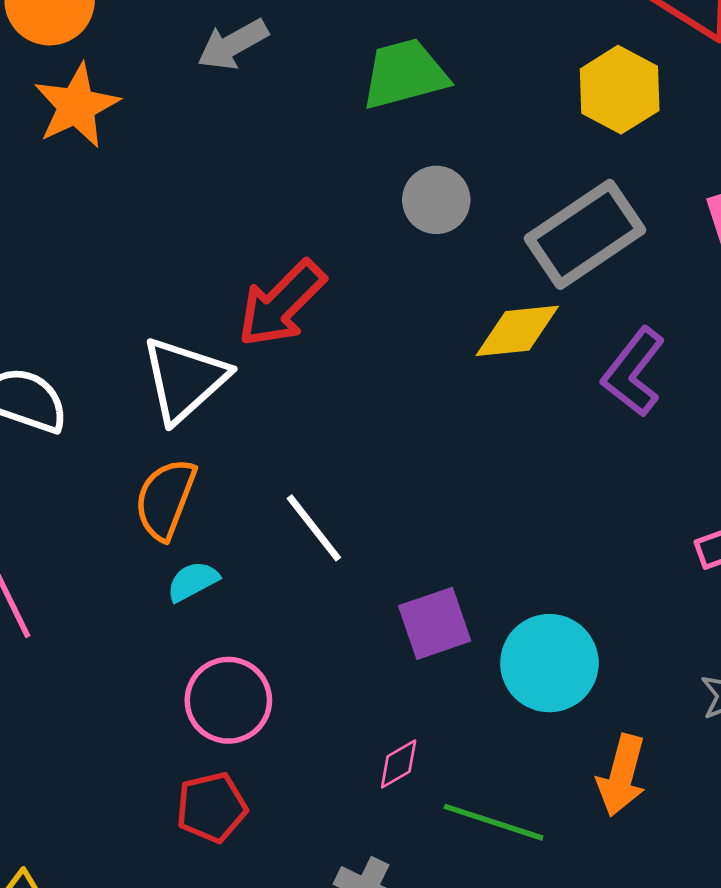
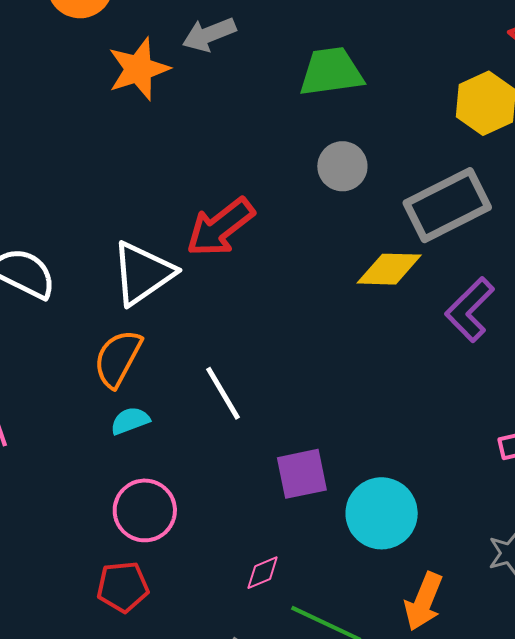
orange star: (76, 106) -> (139, 69), moved

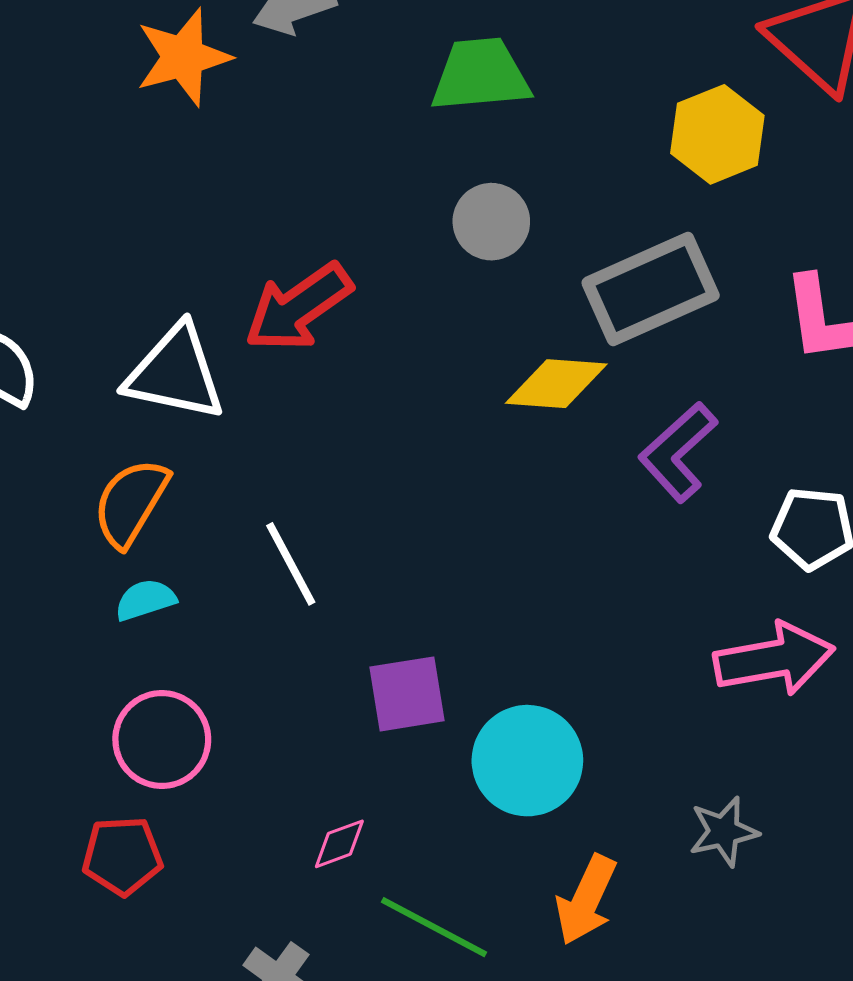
white triangle: (143, 273) -> (175, 373), turned 44

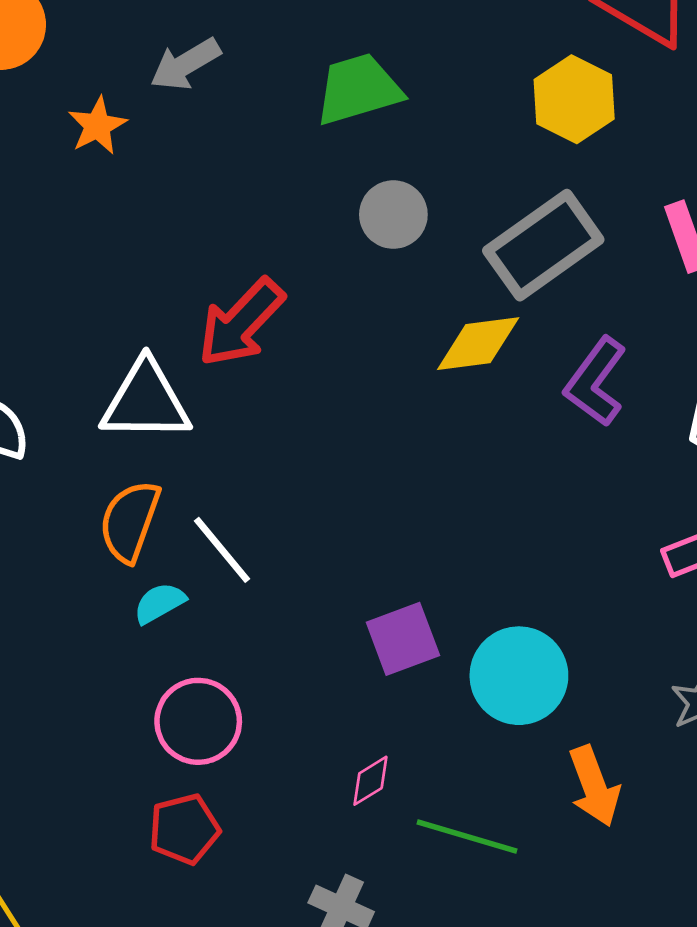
orange star: (183, 57) -> (97, 126), size x0.7
white line: (291, 564) -> (222, 550), moved
orange arrow: (586, 900) -> (594, 786), turned -34

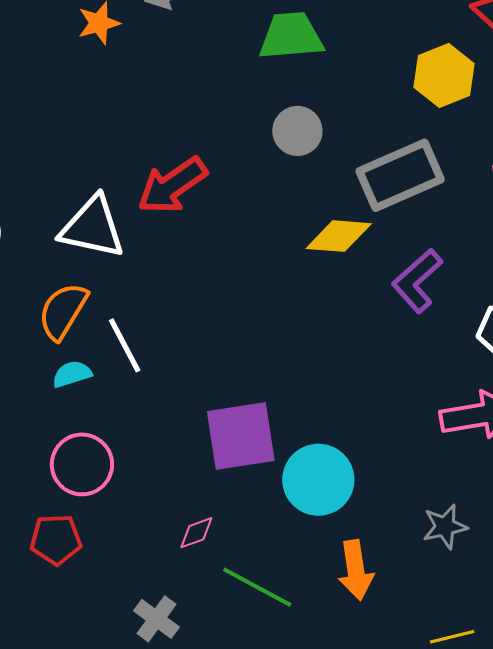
purple square: (403, 639) -> (241, 436), size x1.4

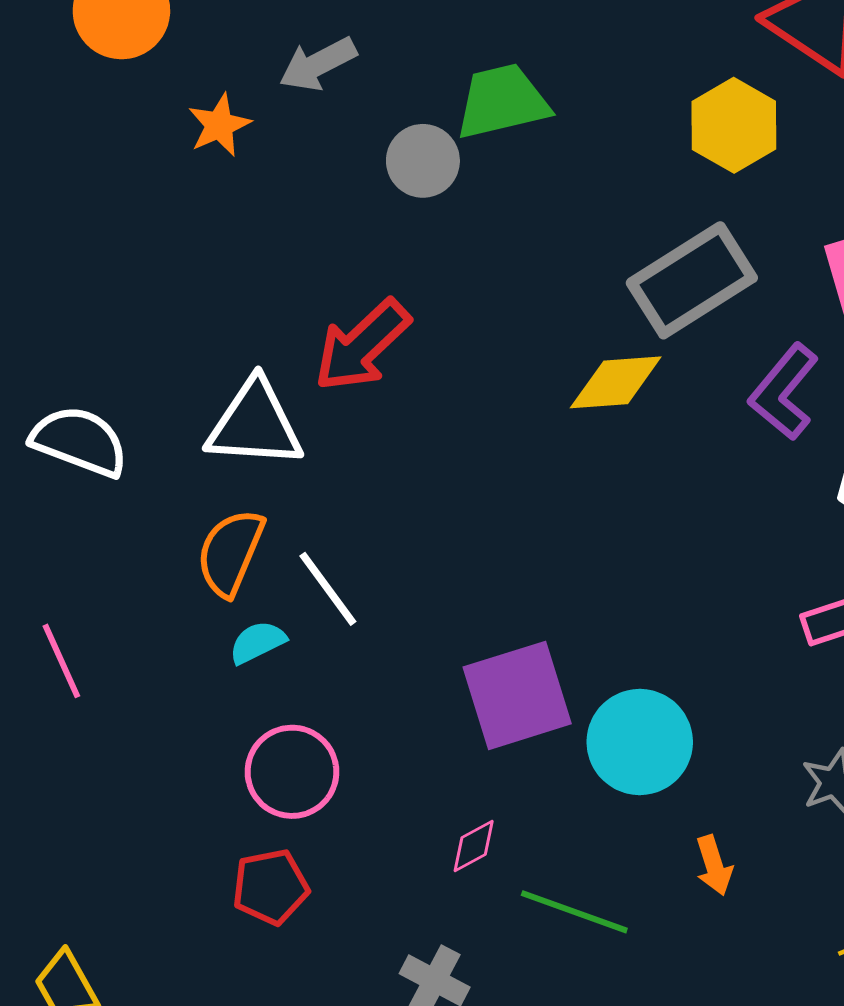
gray circle: (297, 131) -> (423, 161), moved
purple L-shape: (417, 281) -> (784, 392), moved
orange arrow: (356, 570) -> (714, 865), size x0.7

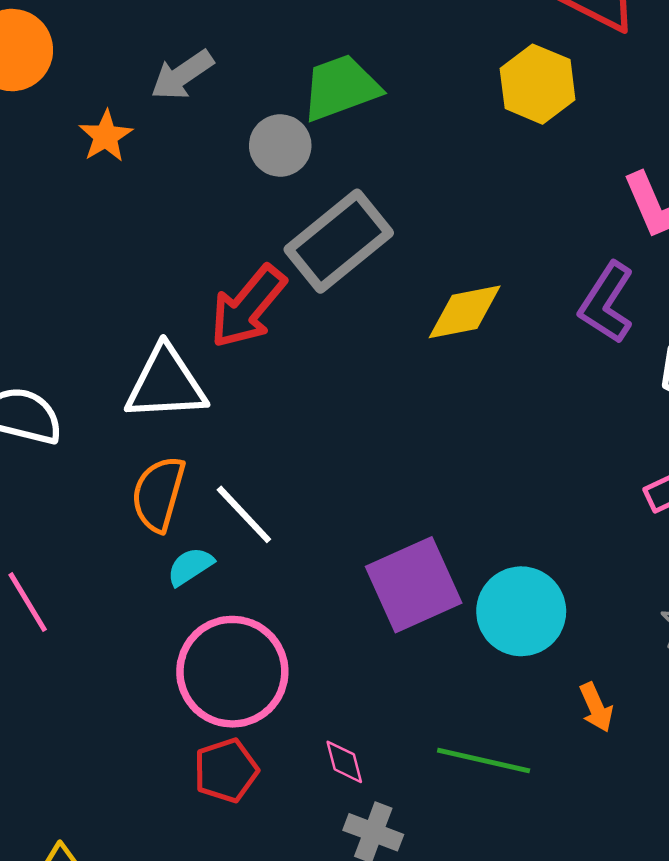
gray rectangle: (692, 280) -> (339, 241), moved
pink circle: (292, 772) -> (232, 672), size x1.4
pink diamond: (474, 846) -> (344, 762), moved, turned -69

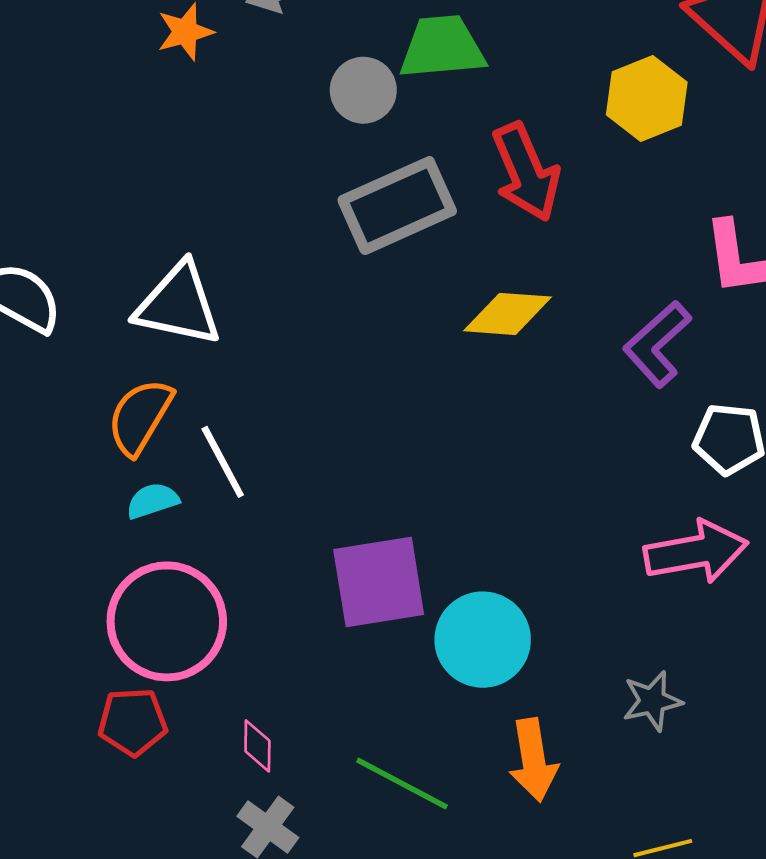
red arrow: (248, 307) -> (526, 172), moved, turned -78
orange arrow: (596, 707) -> (533, 760), size x1.5

